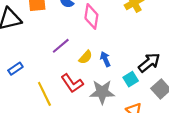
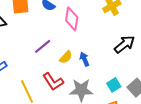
black arrow: (149, 63) -> (125, 44), moved
cyan square: (131, 79) -> (114, 85), moved

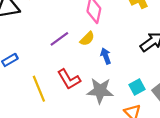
yellow semicircle: (66, 57) -> (87, 39), moved

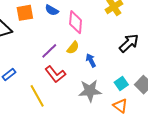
red L-shape: (69, 79) -> (55, 74), moved

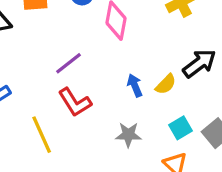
yellow semicircle: (73, 48) -> (166, 84), moved
gray star: (90, 91) -> (128, 135), size x0.7

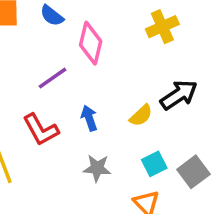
purple line: (68, 63) -> (52, 78), moved
blue arrow: (135, 85) -> (89, 118), moved

